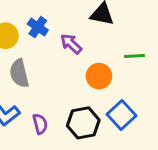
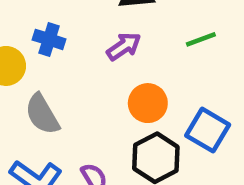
purple arrow: (71, 44) -> (124, 46), moved, turned 120
orange circle: (99, 76) -> (148, 103), moved

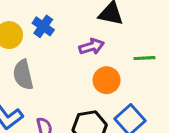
orange circle: (148, 103) -> (107, 80), moved

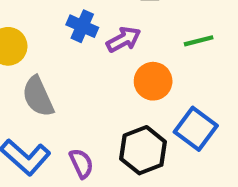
blue cross: (43, 26) -> (82, 26), moved

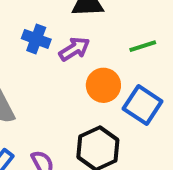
blue square: (196, 129) -> (143, 105), moved

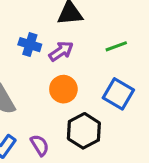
orange circle: (103, 85) -> (63, 89), moved

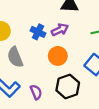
blue cross: (30, 45) -> (38, 32), moved

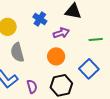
blue cross: (38, 32) -> (40, 19), moved

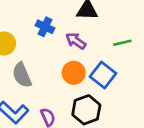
purple arrow: (61, 33) -> (76, 41), turned -119
blue square: (89, 69) -> (103, 75), moved

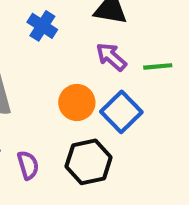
purple arrow: (76, 41) -> (111, 57), moved

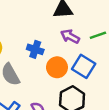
blue cross: (42, 26) -> (35, 49), moved

